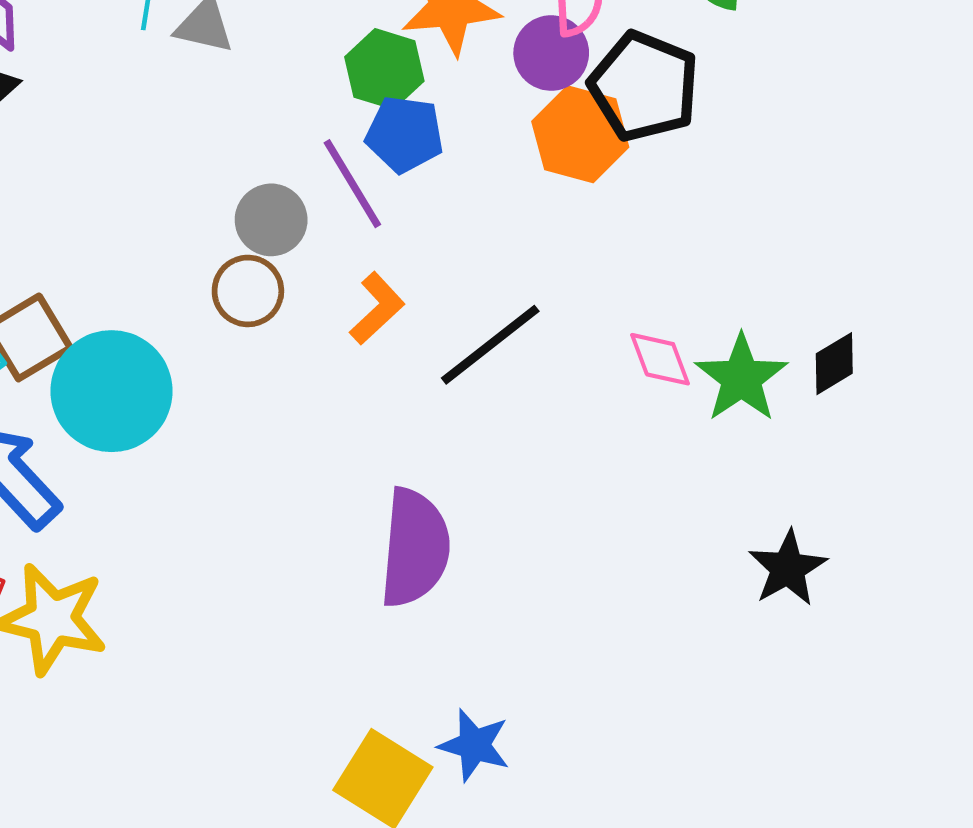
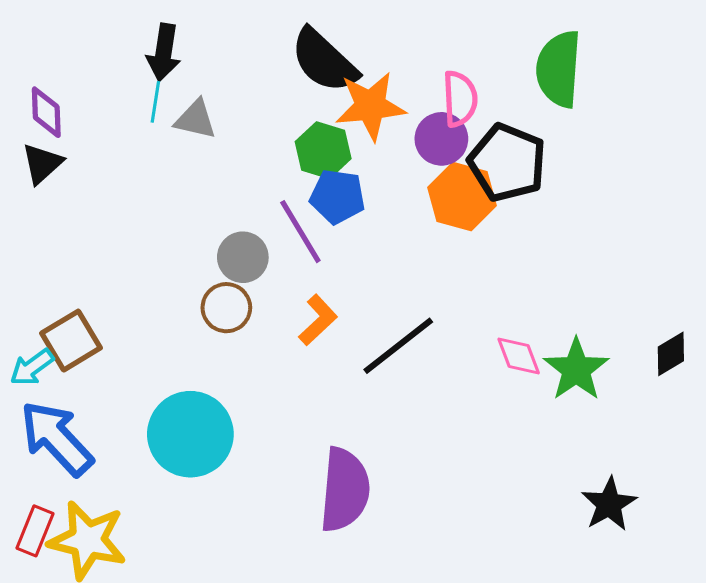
black diamond: (834, 364) -> (671, 354), moved
cyan circle: (111, 391) -> (190, 434), moved

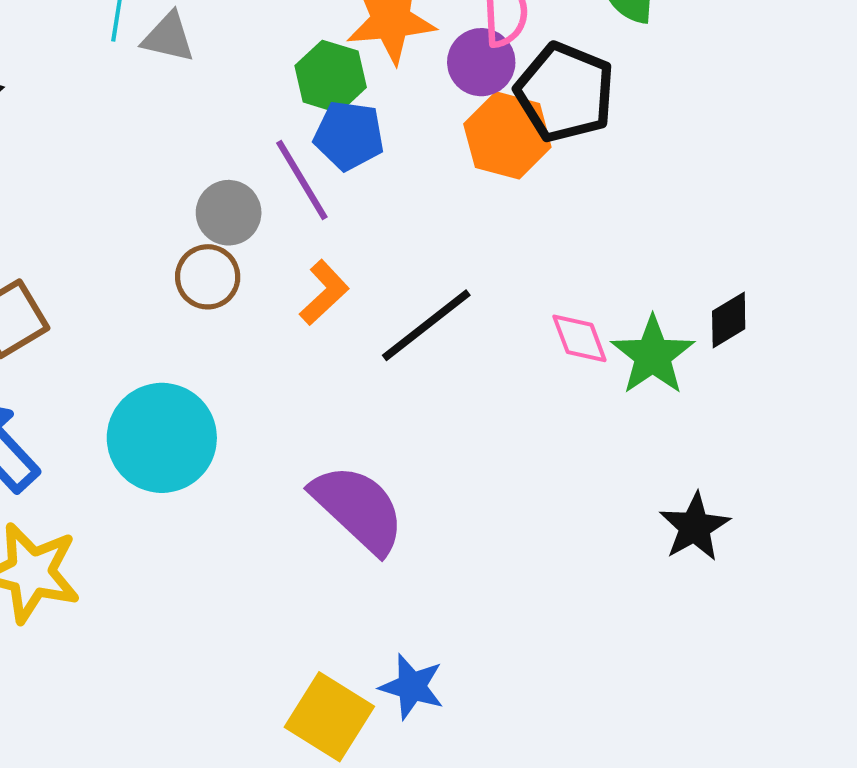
black diamond: (671, 354) -> (729, 320), moved
purple semicircle: (345, 490) -> (358, 509), turned -52

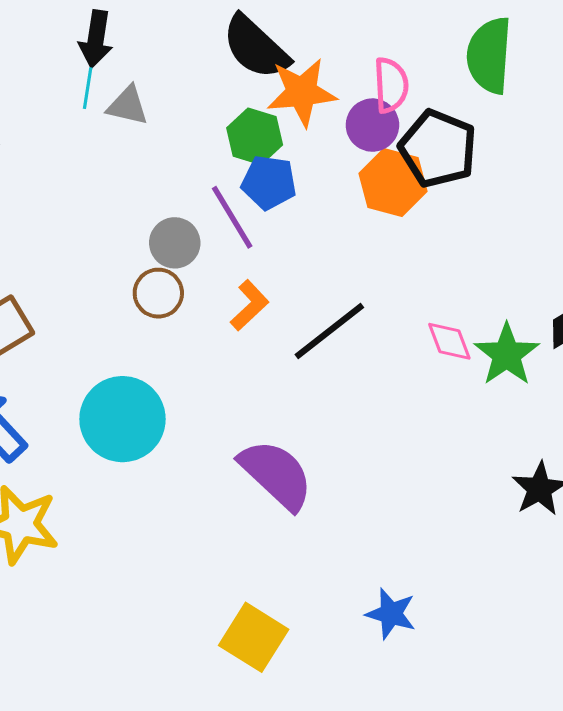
blue star: (412, 687) -> (391, 614), moved

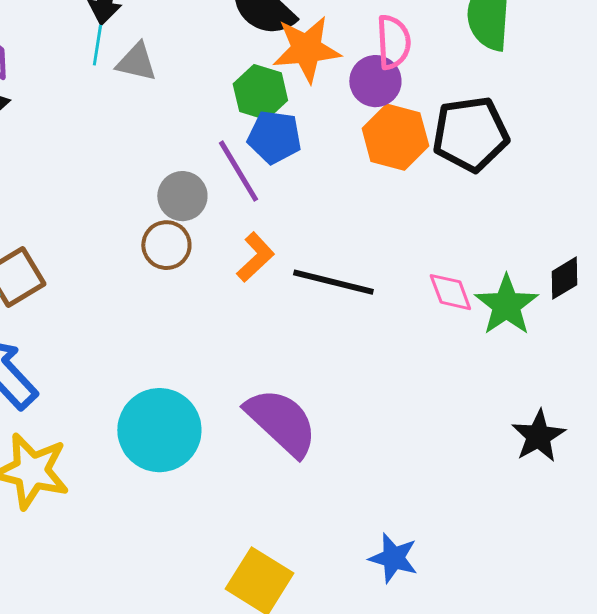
black pentagon: (438, 149) -> (470, 134), moved, turned -30
black line: (329, 331) -> (333, 282), turned 52
cyan circle: (122, 419) -> (159, 430), moved

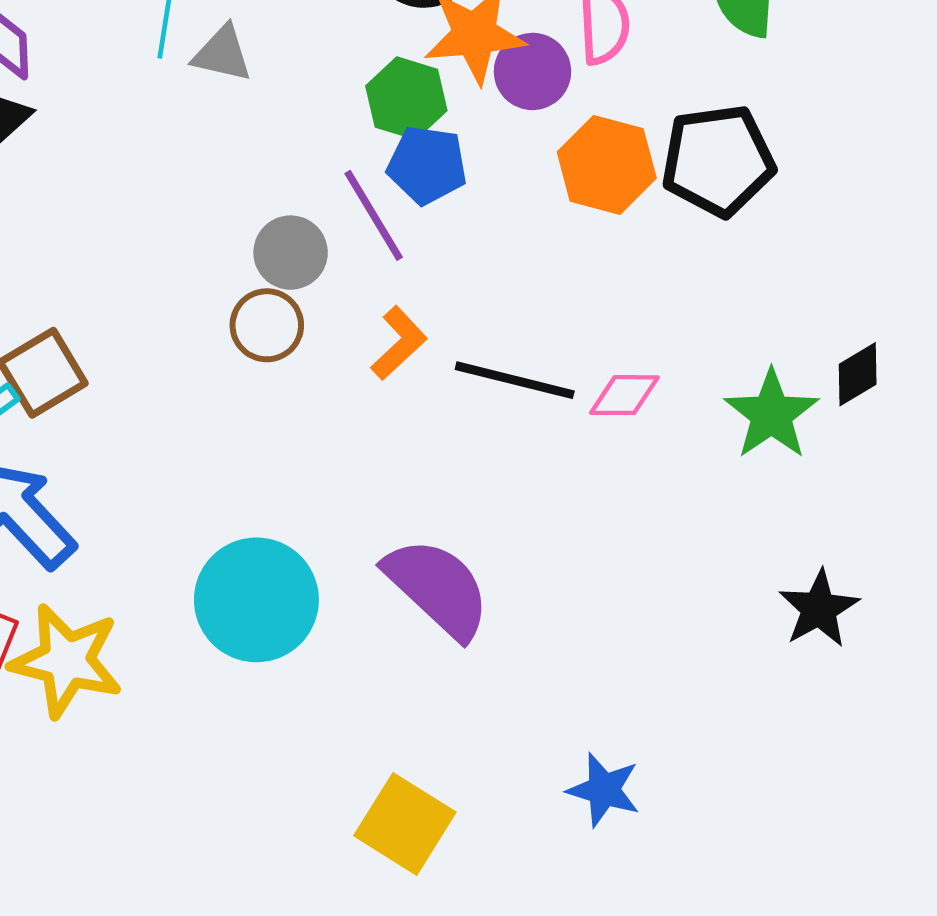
purple circle: (375, 81) -> (532, 71), moved
pink diamond: (450, 292) -> (625, 395), moved, turned -69

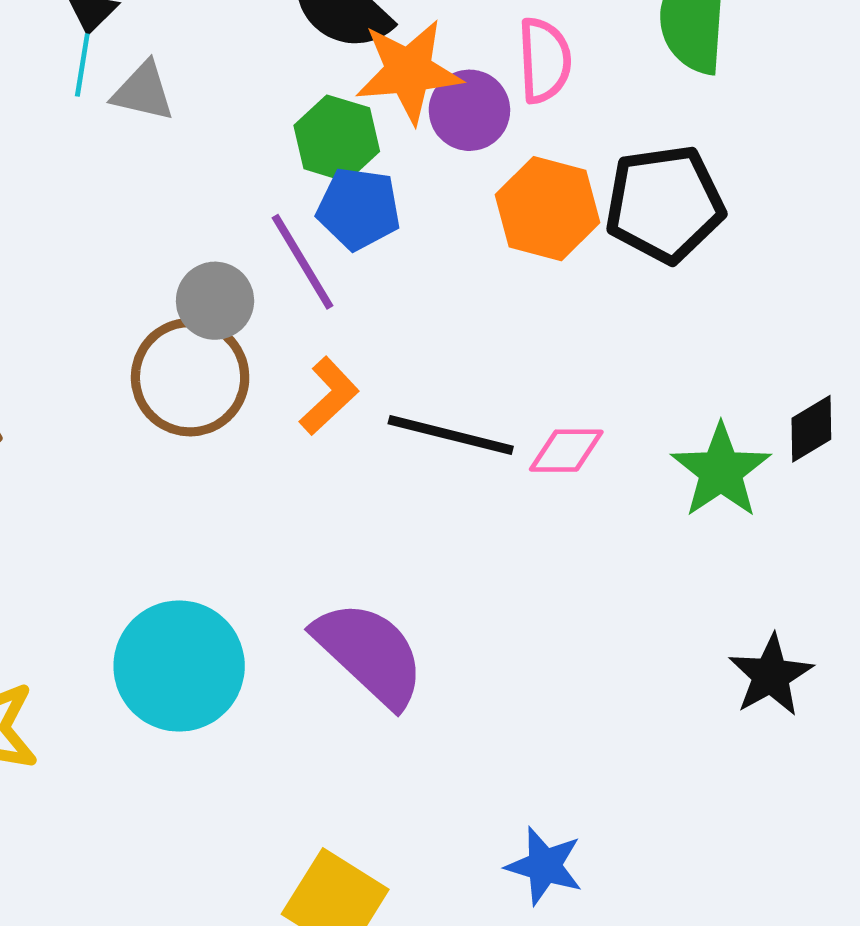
brown circle: (267, 325) -> (190, 377), size x1.5

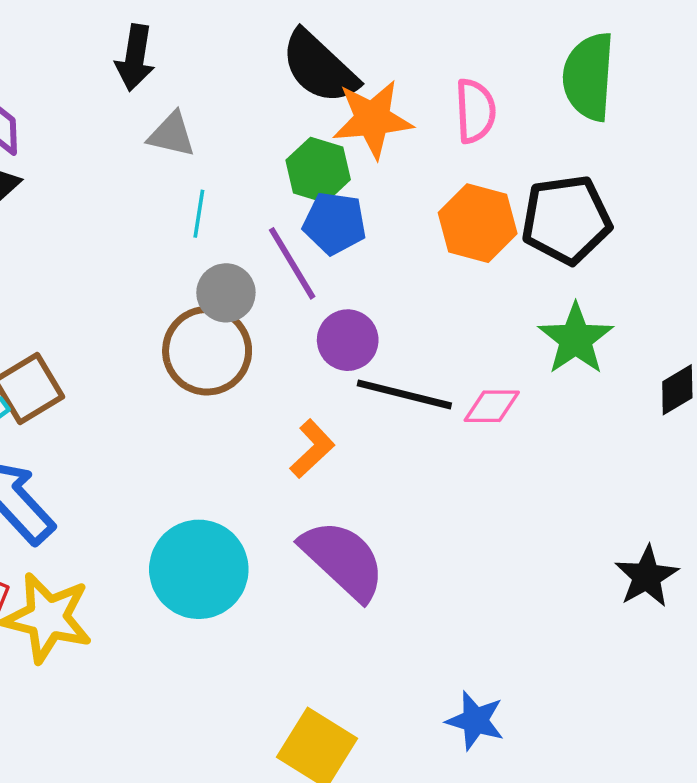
cyan line: (82, 65) -> (199, 214), moved
purple circle: (469, 110) -> (348, 340), moved
orange L-shape: (329, 396) -> (312, 449), moved
green star: (721, 471) -> (576, 339), moved

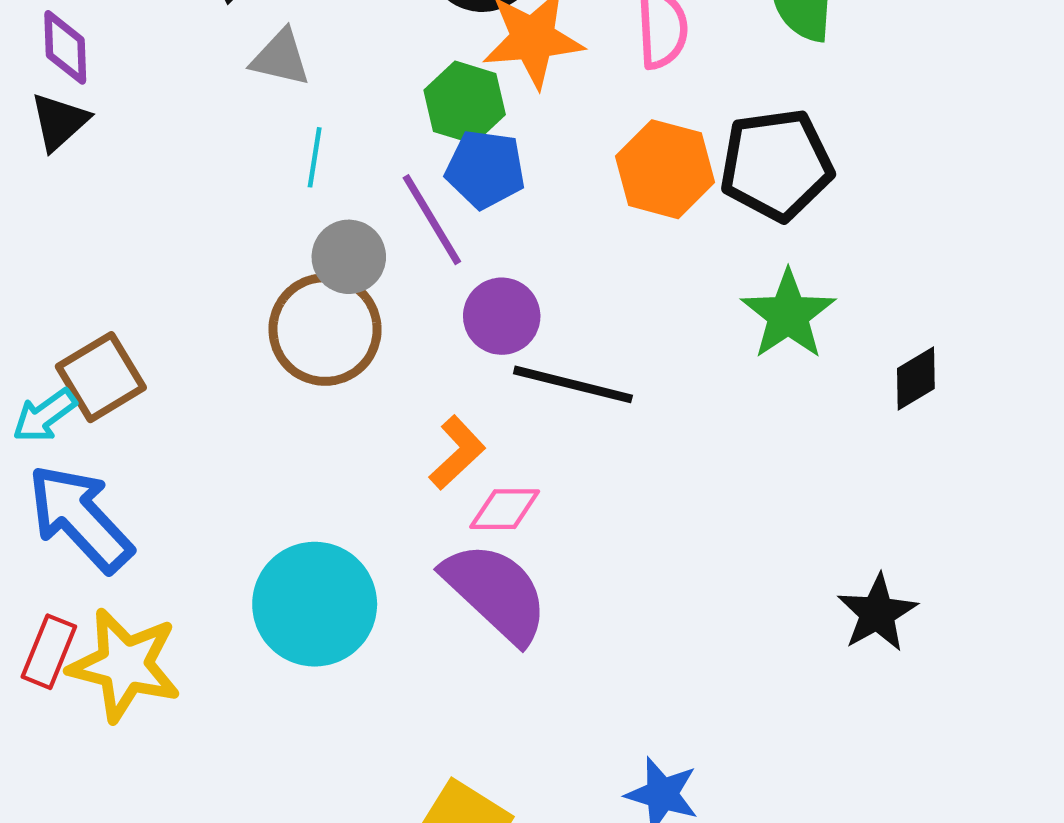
pink diamond: (492, 406) -> (505, 509), moved

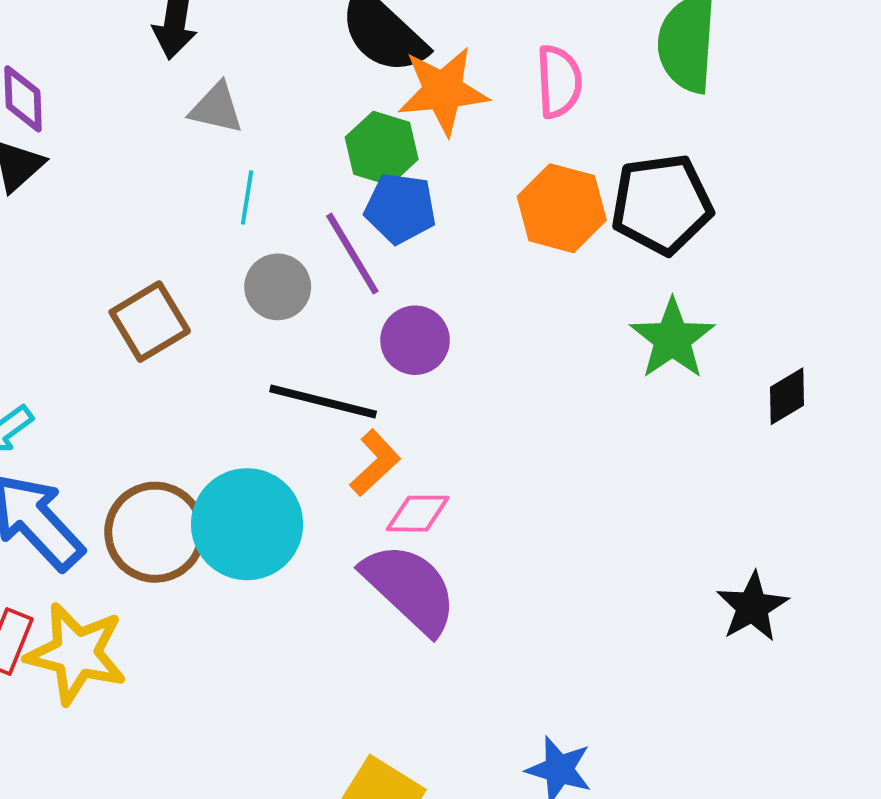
brown circle: (325, 330) -> (155, 532), moved
brown square: (101, 377) -> (150, 322), moved
black line: (573, 384) -> (323, 402), moved
cyan circle: (315, 604) -> (247, 524), moved

